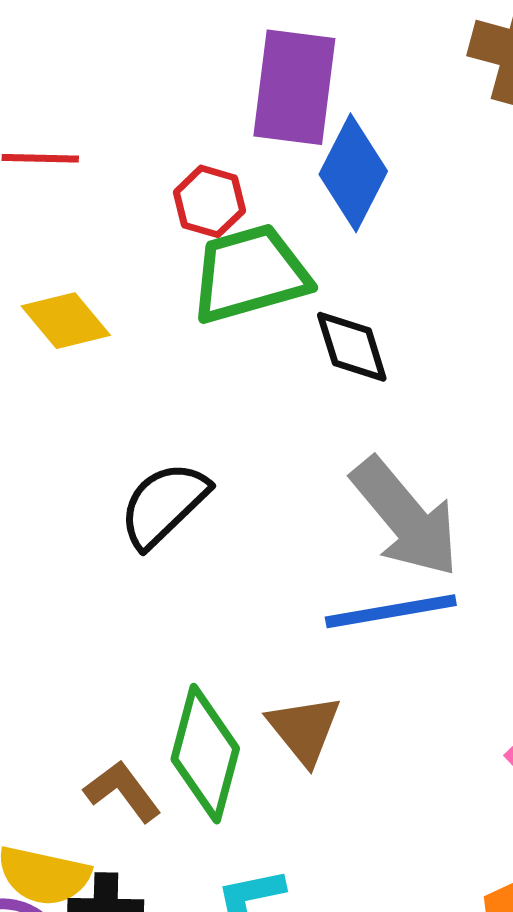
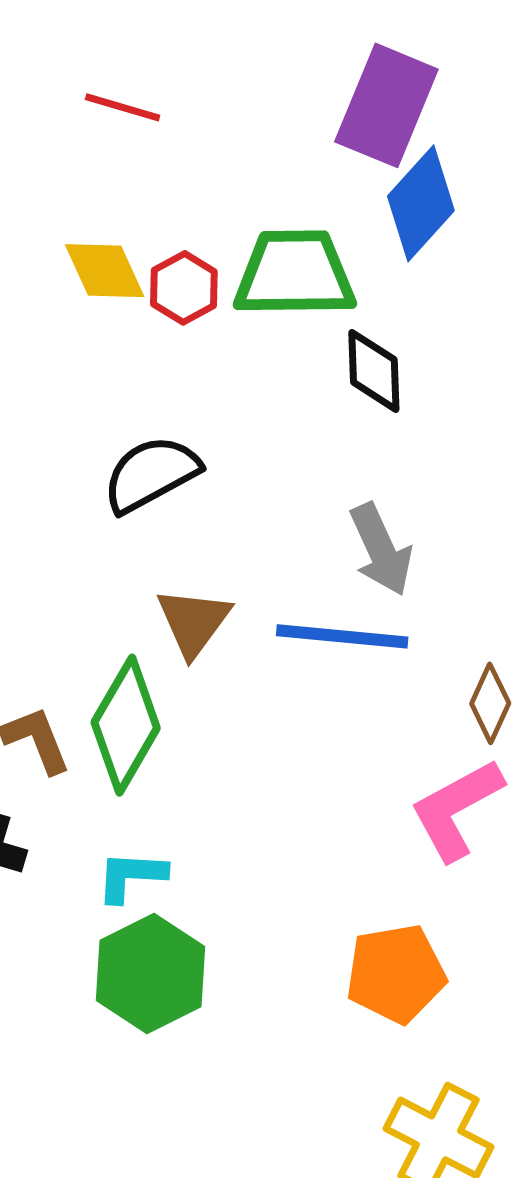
red hexagon: (209, 201) -> (184, 288), moved
gray arrow: (405, 517) -> (381, 549), size x0.7
brown triangle: (304, 730) -> (193, 622), moved

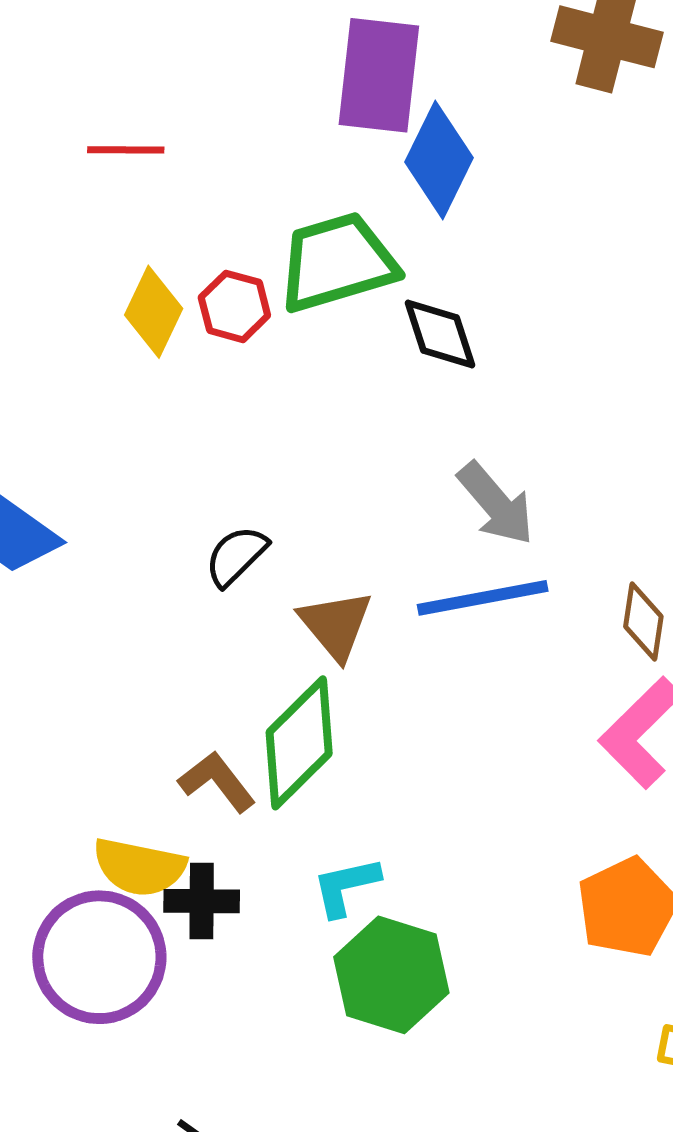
yellow diamond: (105, 271) -> (154, 312), turned 66
black semicircle: (151, 474) -> (236, 556), moved, size x0.7
green diamond: (126, 725) -> (299, 743), turned 31

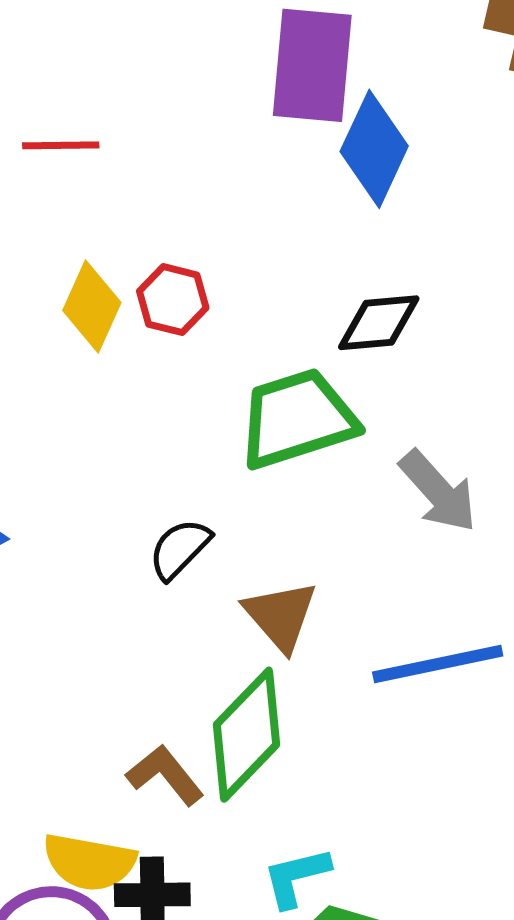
green trapezoid: (337, 262) -> (297, 419), moved
black diamond: (440, 334) -> (379, 323), turned -76
blue line: (483, 598) -> (438, 664), moved

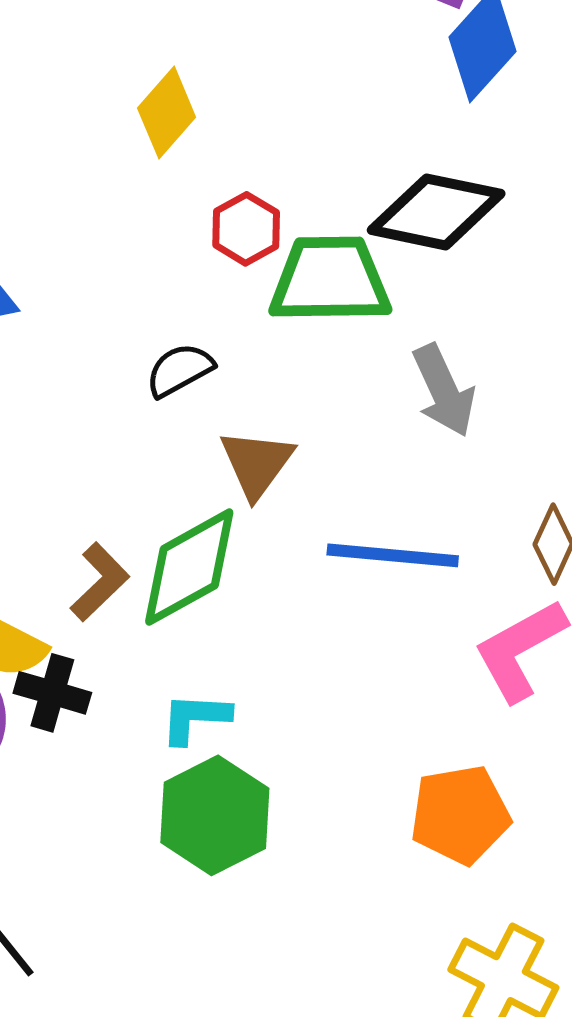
red hexagon: (173, 300) -> (246, 229), moved
black diamond: (379, 323) -> (436, 212), size x1.5
brown L-shape: (165, 775) -> (100, 582), turned 68

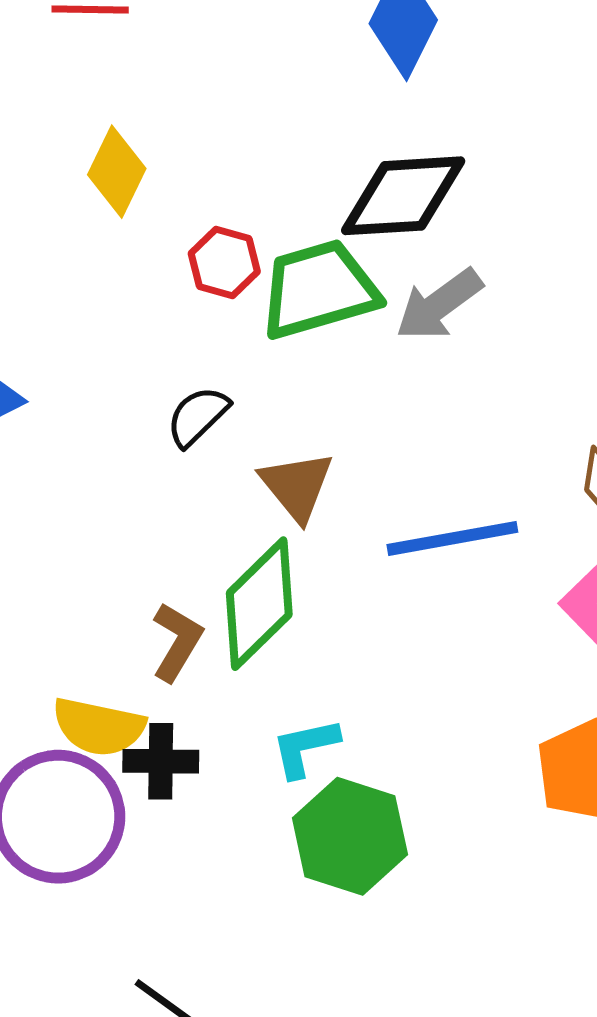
gray arrow: (444, 390) -> (439, 305), moved, turned 94

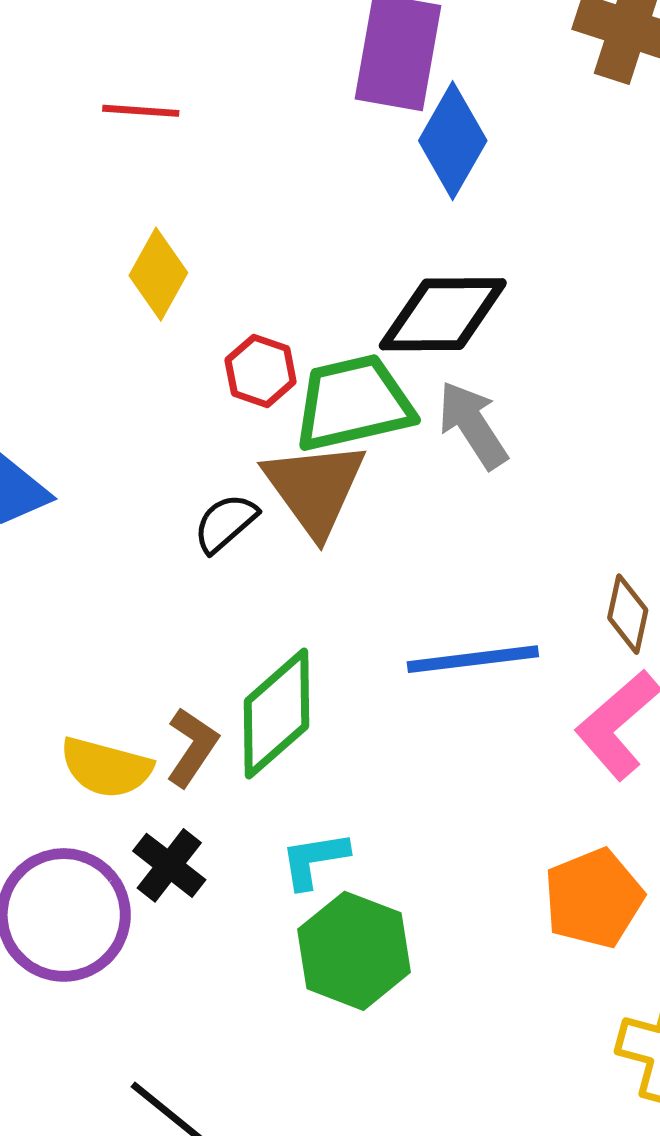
gray arrow: (439, 305) -> (473, 425), turned 90
brown triangle: (297, 486) -> (315, 488), moved, size x1.4
yellow semicircle: (99, 727) -> (106, 768), moved
black cross: (161, 761) -> (169, 865), turned 34

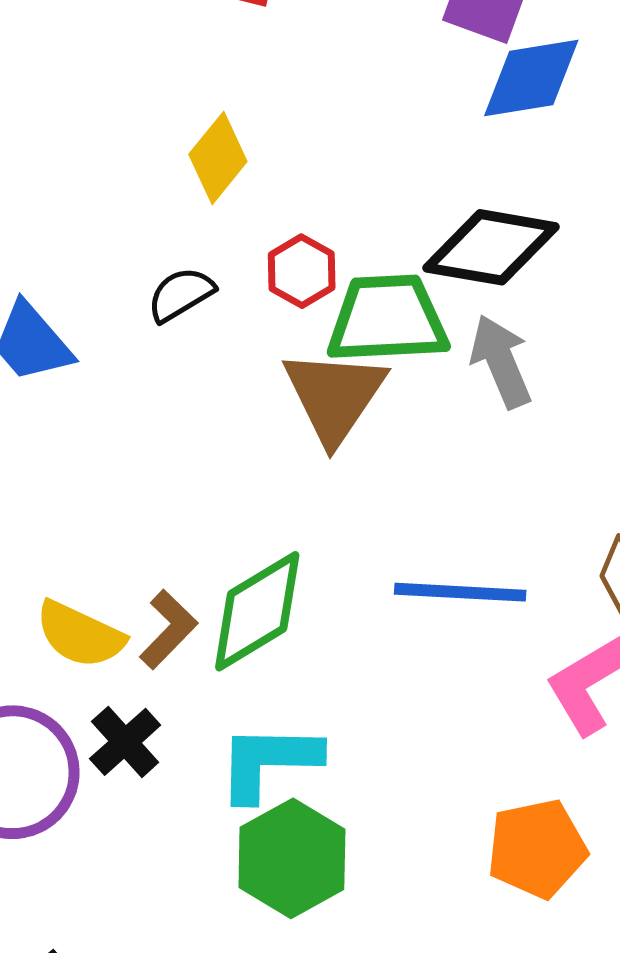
blue diamond: (453, 141) -> (531, 78), turned 41
black semicircle: (225, 523) -> (181, 294), moved
cyan L-shape: (314, 860) -> (269, 762), size x1.5

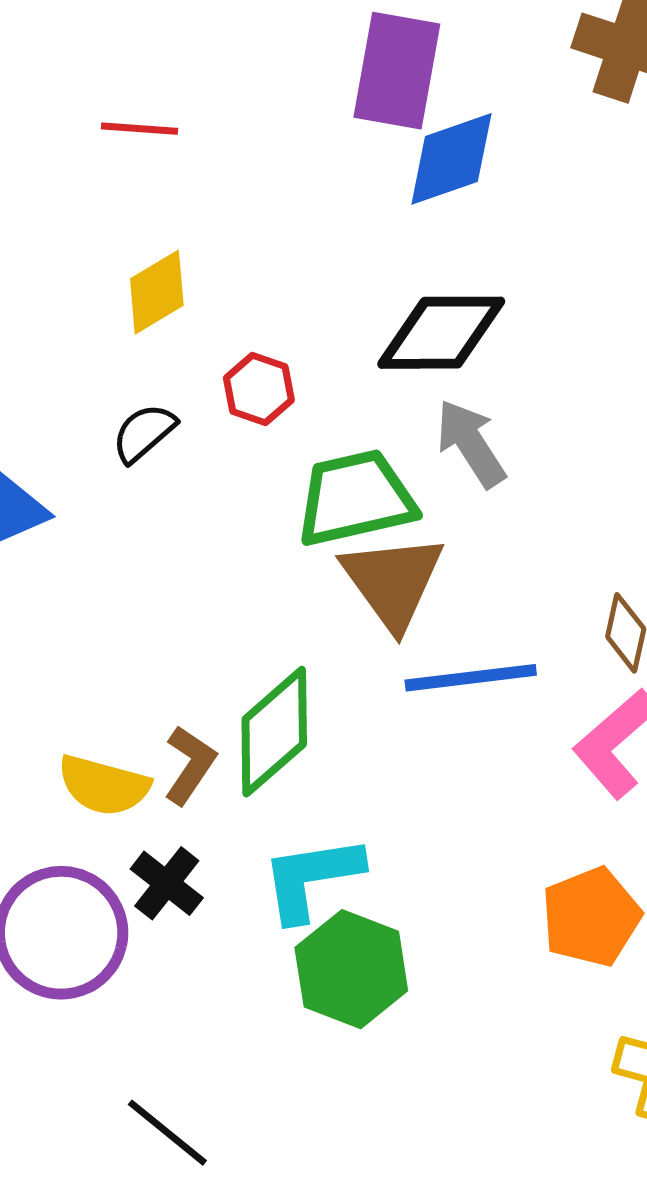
yellow diamond: (218, 158) -> (157, 292), turned 30
green trapezoid: (387, 319) -> (356, 498), moved
brown triangle: (334, 396) -> (393, 581), moved

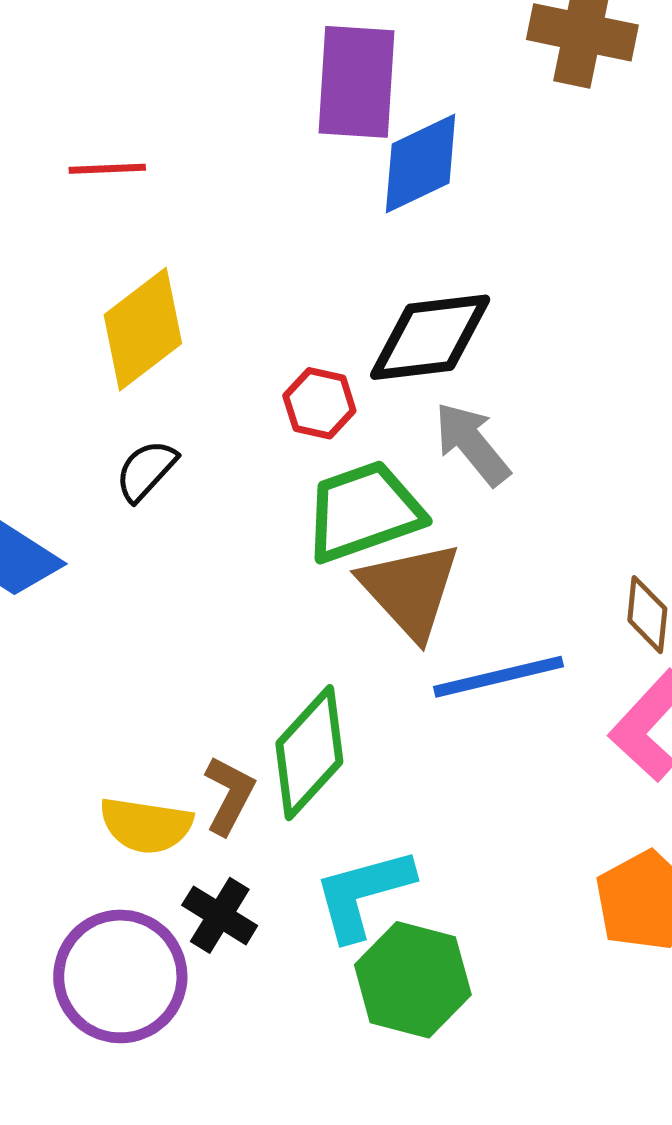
yellow diamond: (157, 292) -> (143, 329), size x1.4
red hexagon: (259, 389) -> (319, 403), moved

